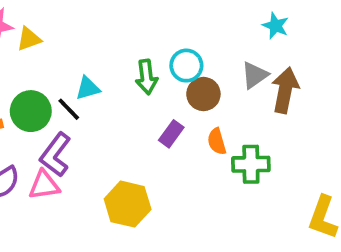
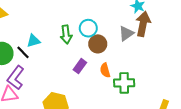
brown arrow: (285, 90) -> (143, 24), moved

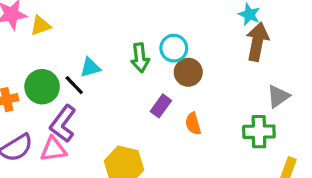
gray triangle: (126, 33) -> (278, 96), moved
orange semicircle: (105, 70) -> (193, 124), moved
green cross: (124, 83) -> (259, 132), moved

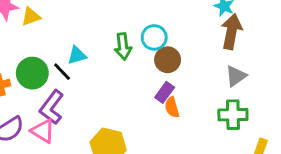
gray triangle: (278, 96) -> (236, 76), moved
purple rectangle: (161, 106) -> (165, 92), moved
pink triangle: (53, 149) -> (43, 131), turned 40

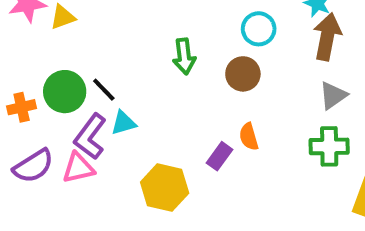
cyan circle: (154, 37) -> (259, 29), moved
cyan triangle: (77, 55) -> (123, 123), moved
purple rectangle: (165, 92) -> (219, 156), moved
pink triangle: (43, 131) -> (78, 168), turned -45

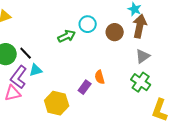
cyan circle: (259, 29) -> (88, 24), moved
green arrow: (184, 56) -> (67, 36), turned -108
brown circle: (243, 74) -> (115, 32), moved
green cross: (329, 146) -> (141, 82), turned 36

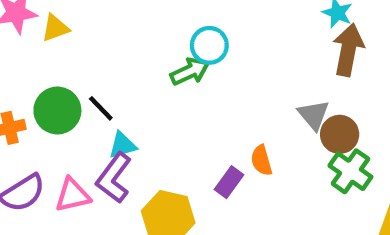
cyan circle: (88, 24) -> (209, 45), moved
brown circle: (115, 32) -> (340, 134), moved
gray triangle: (143, 56) -> (314, 115), moved, turned -35
purple L-shape: (19, 77) -> (114, 178), moved

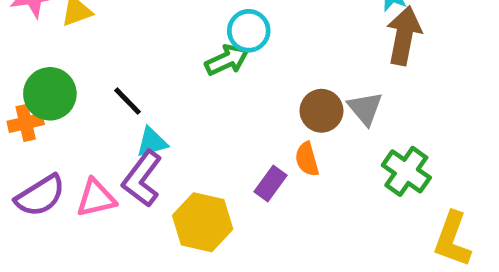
green circle: (57, 110) -> (50, 94), moved
brown circle: (340, 134) -> (321, 111), moved

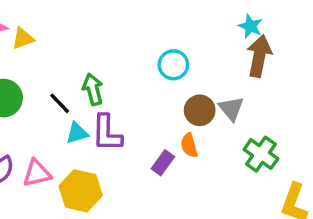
cyan circle: (249, 31) -> (173, 65), moved
green arrow: (227, 60) -> (93, 89), moved, turned -80
purple L-shape: (142, 179) -> (107, 133), moved, turned -36
yellow hexagon: (203, 222) -> (81, 191), moved

